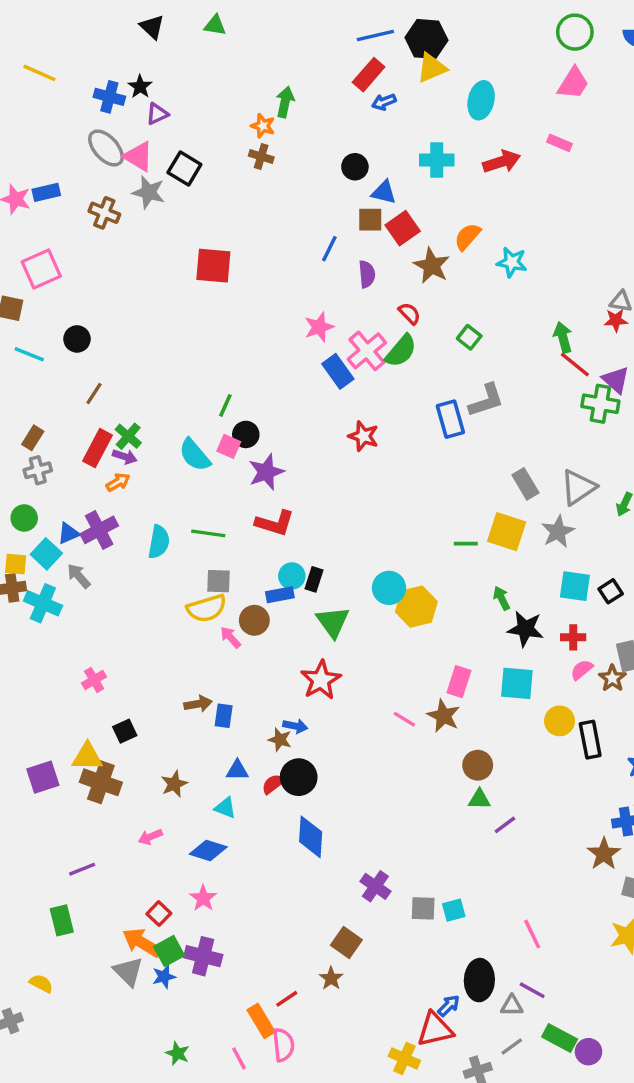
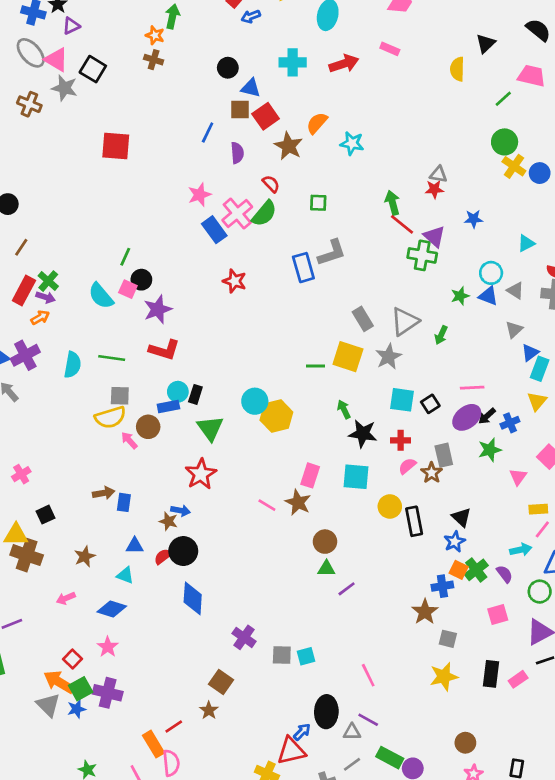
green square: (469, 337) -> (318, 203), turned -36

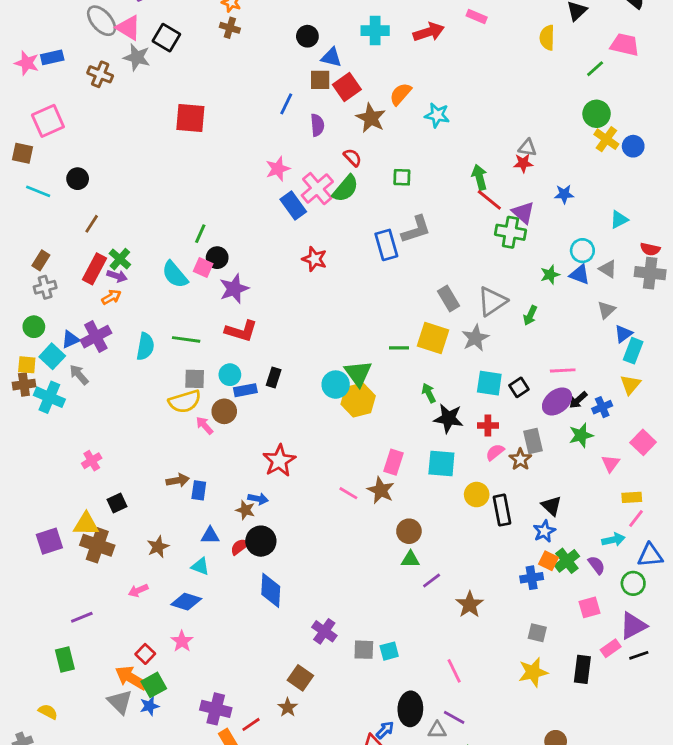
cyan circle: (178, 392) -> (230, 375), moved
green triangle: (210, 428) -> (358, 373), moved
brown star: (425, 612) -> (470, 605), moved
pink rectangle: (518, 679) -> (611, 648), moved
purple cross: (108, 693) -> (216, 709), moved

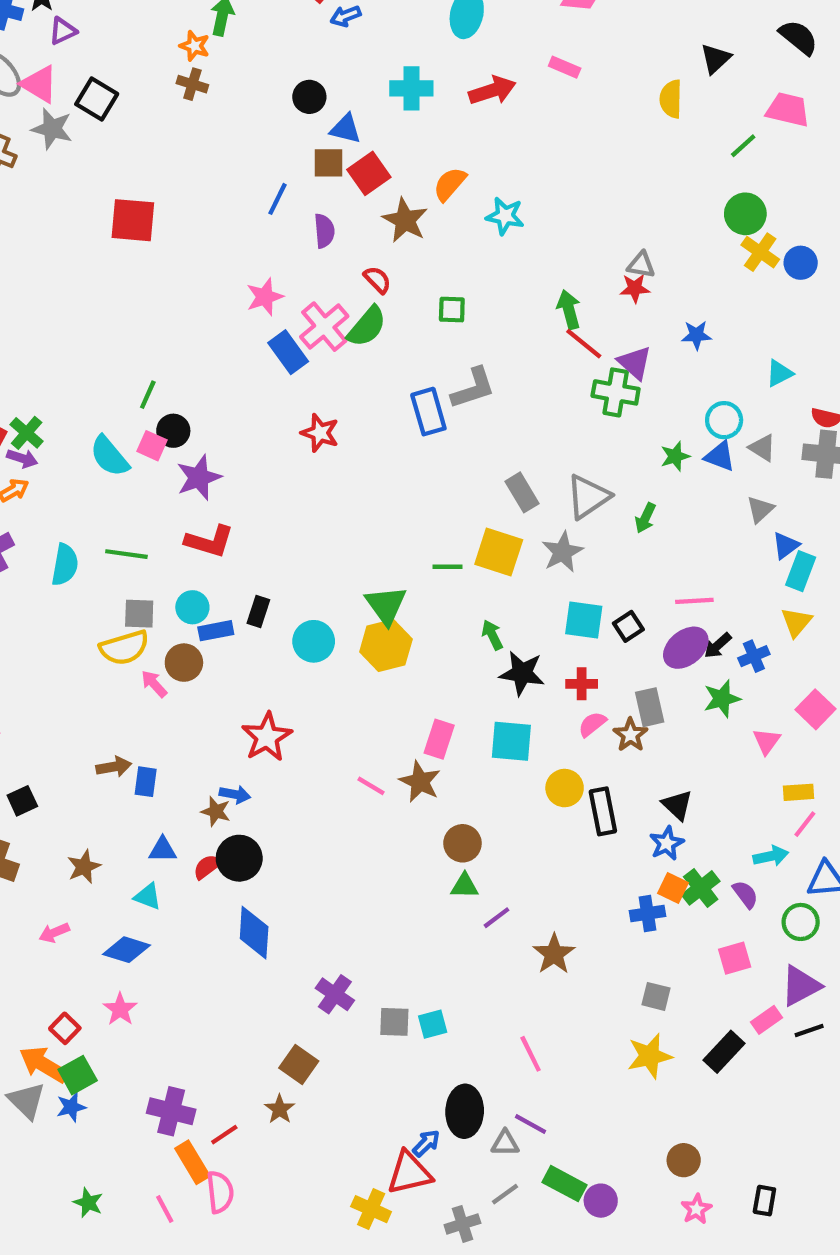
cyan circle: (336, 385) -> (314, 641), moved
black rectangle: (582, 669) -> (724, 1052), turned 36

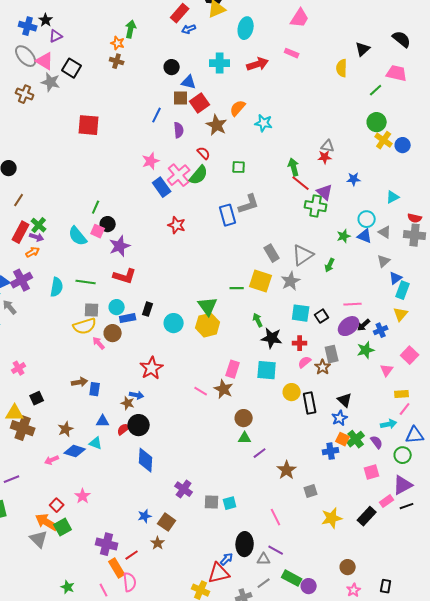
blue diamond: (126, 950) -> (75, 451), moved
gray square: (656, 996) -> (311, 491), moved, turned -32
blue star: (71, 1107) -> (145, 516), moved

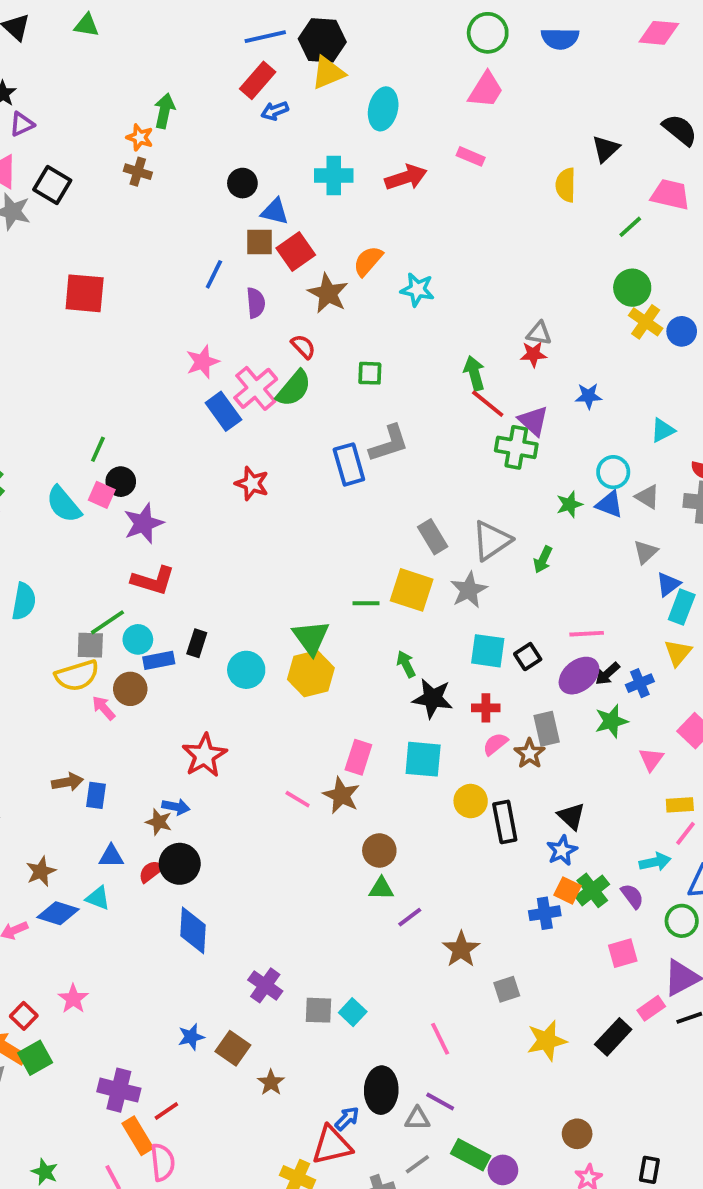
green line: (86, 282) -> (107, 622), moved, turned -42
cyan square: (230, 503) -> (353, 1012), turned -32
brown star: (158, 543) -> (271, 1082), moved

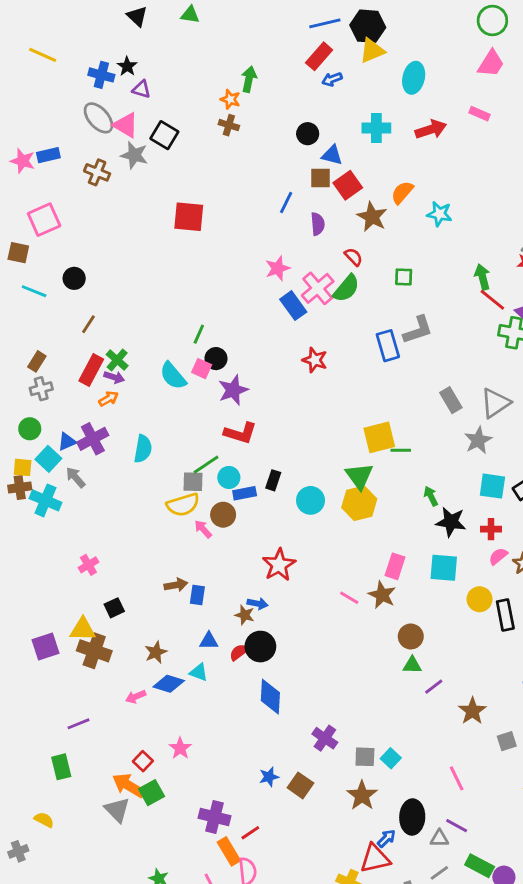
purple triangle: (22, 124) -> (141, 89), turned 42
yellow square: (412, 590) -> (379, 437), moved, turned -32
brown star: (271, 1082) -> (362, 795), moved, size x1.5

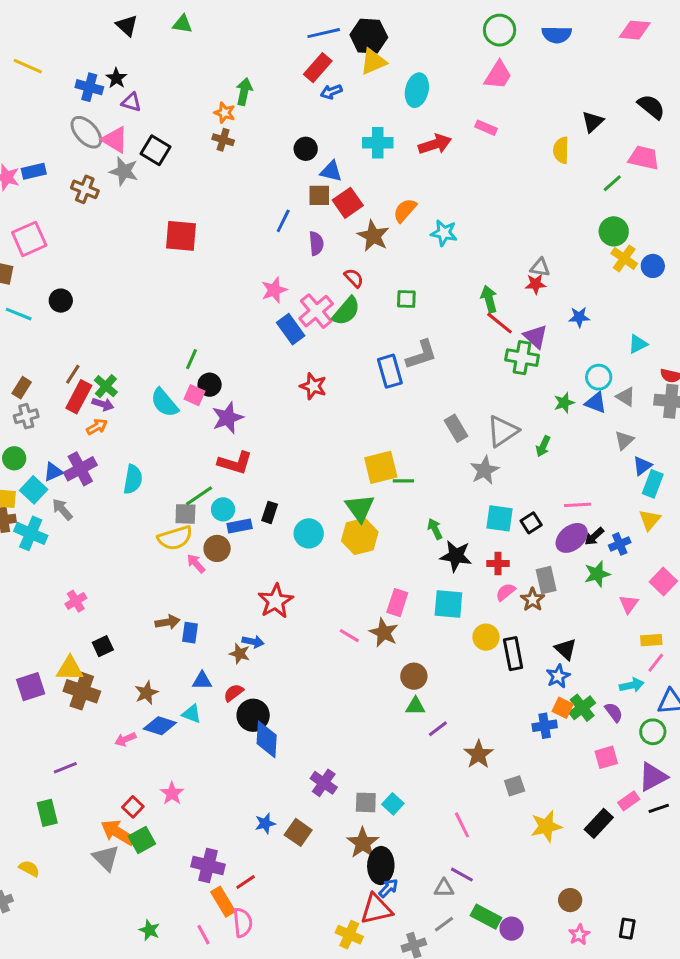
brown line: (88, 324) -> (73, 374), moved
black circle: (260, 647) -> (253, 715), moved
black ellipse: (412, 817) -> (381, 866), moved

